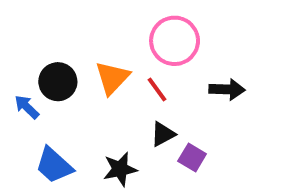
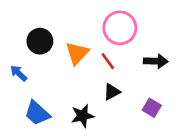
black circle: (58, 82) -> (40, 41), moved
purple square: (192, 157) -> (152, 108), moved

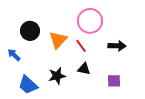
black triangle: (112, 92) -> (84, 69), turned 40
purple square: (152, 108) -> (114, 81), turned -32
black star: (83, 116) -> (57, 76), moved

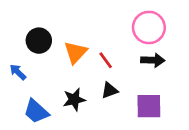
pink circle: (90, 21) -> (149, 27), moved
black triangle: (84, 69) -> (110, 90), turned -32
purple square: (114, 81) -> (149, 106), size x1.5

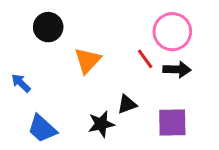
black circle: (39, 41) -> (48, 27), moved
red line: (106, 60) -> (145, 59), moved
black star: (74, 100) -> (101, 124), moved

